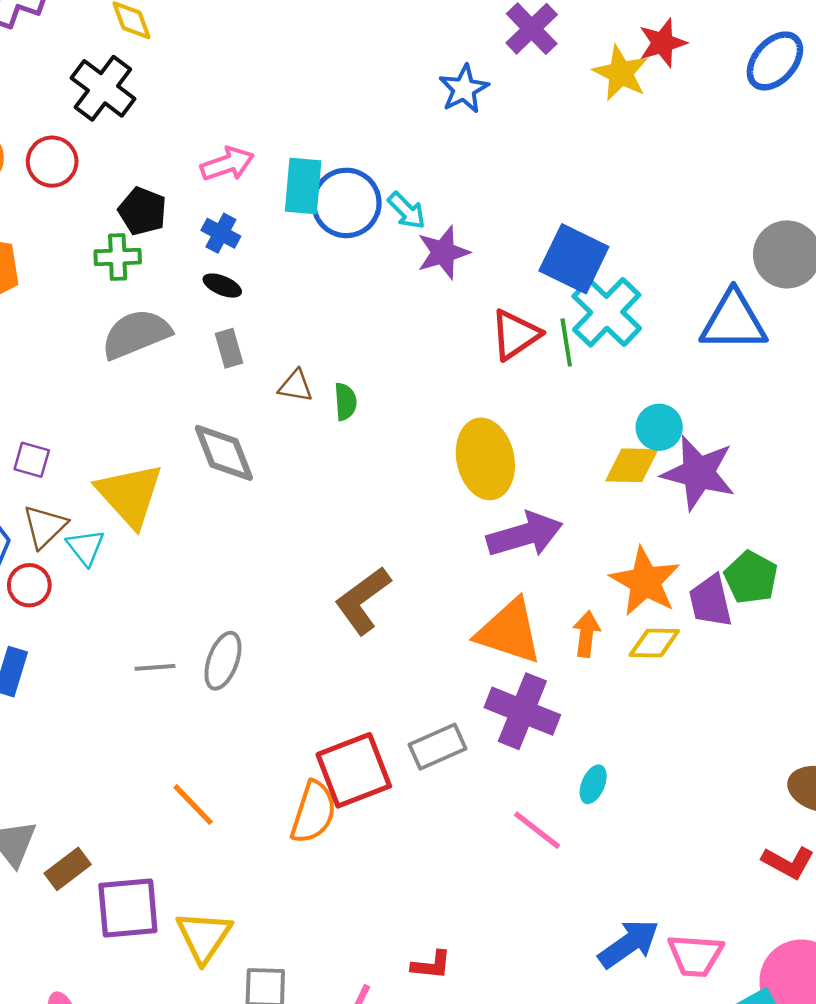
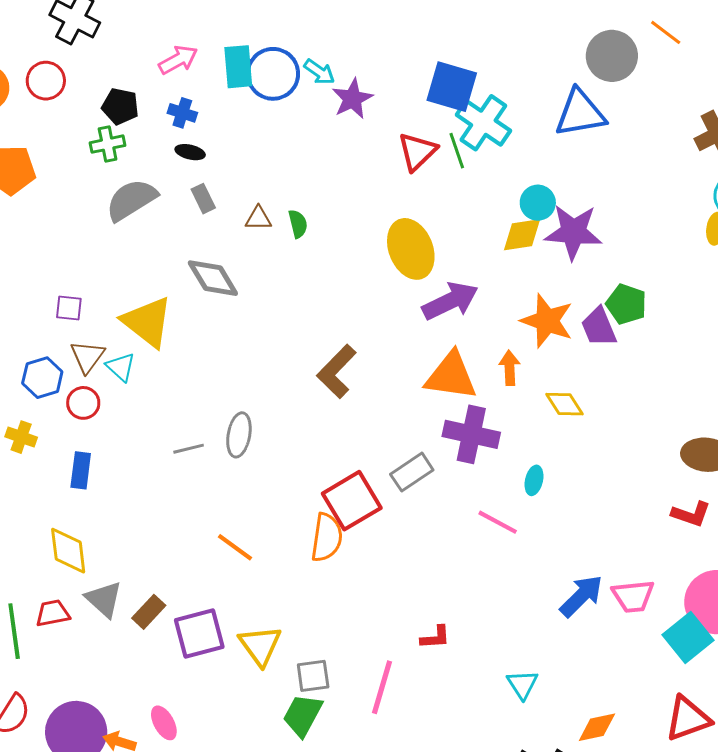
yellow diamond: (654, 643) -> (564, 404), moved, turned 66

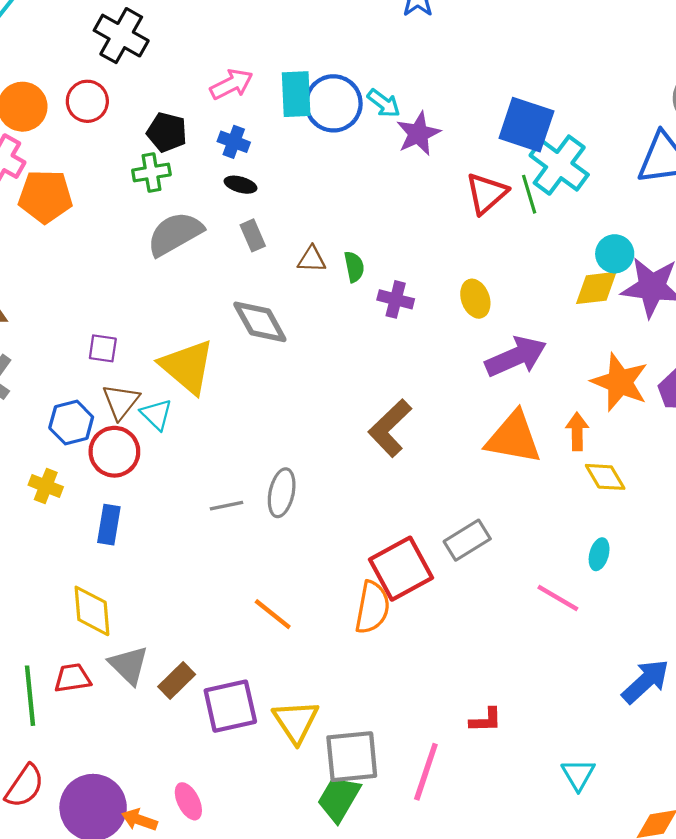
yellow ellipse: (411, 249) -> (475, 299), size x0.6
red circle: (83, 403) -> (114, 452), size x1.4
yellow diamond: (564, 404) -> (605, 477), moved
purple cross: (471, 434) -> (396, 299), moved, size x0.6
gray square: (313, 676) -> (352, 757), size x1.5

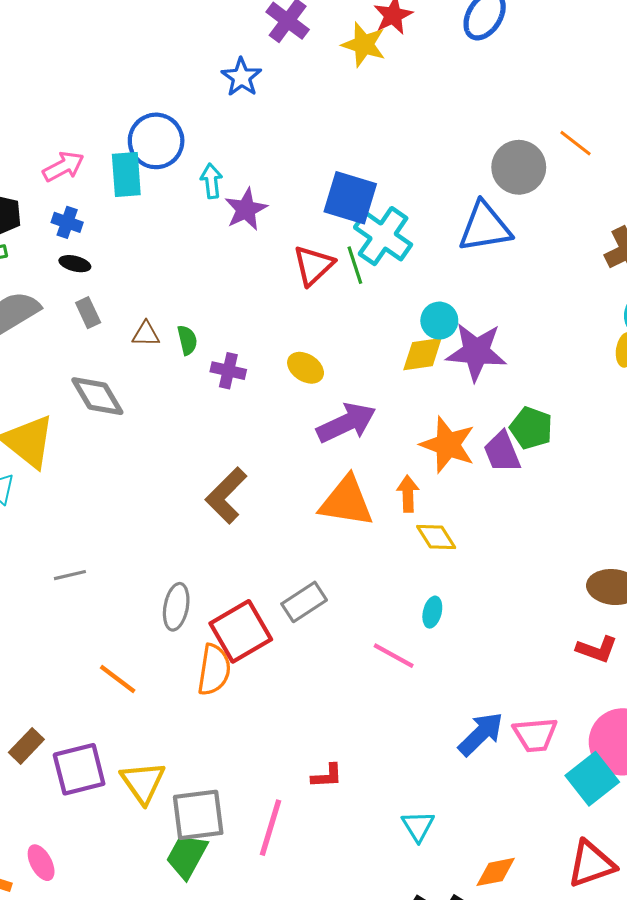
blue circle: (333, 103) -> (156, 141), moved
cyan arrow: (384, 103) -> (211, 181), turned -132
yellow ellipse: (475, 299) -> (306, 368), turned -36
gray ellipse: (282, 493) -> (176, 607), moved

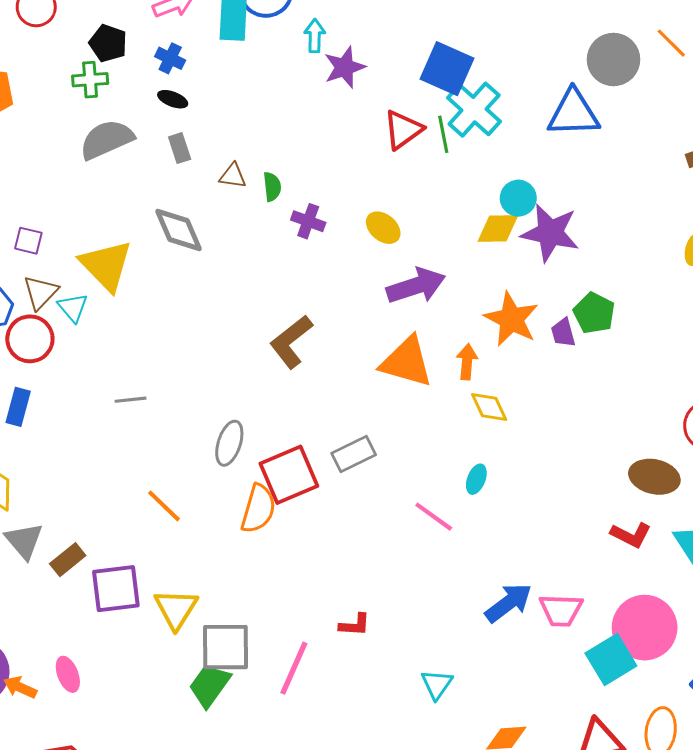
purple trapezoid: (502, 452) -> (563, 333), size x0.7

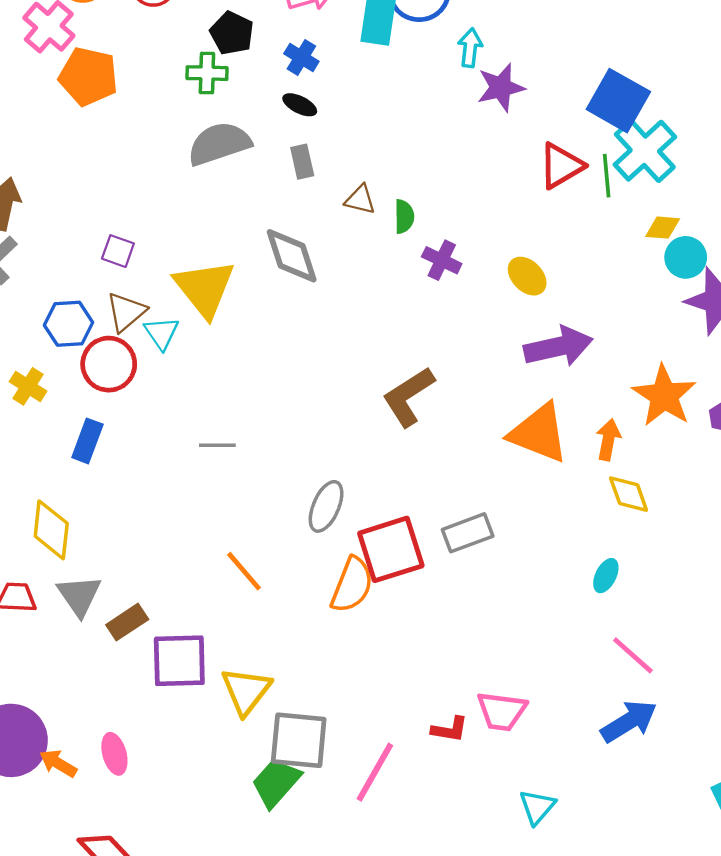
yellow diamond: (498, 229) -> (663, 228), moved, size x0.7
pink line: (434, 517) -> (633, 655), moved
pink trapezoid: (561, 610) -> (502, 711), moved

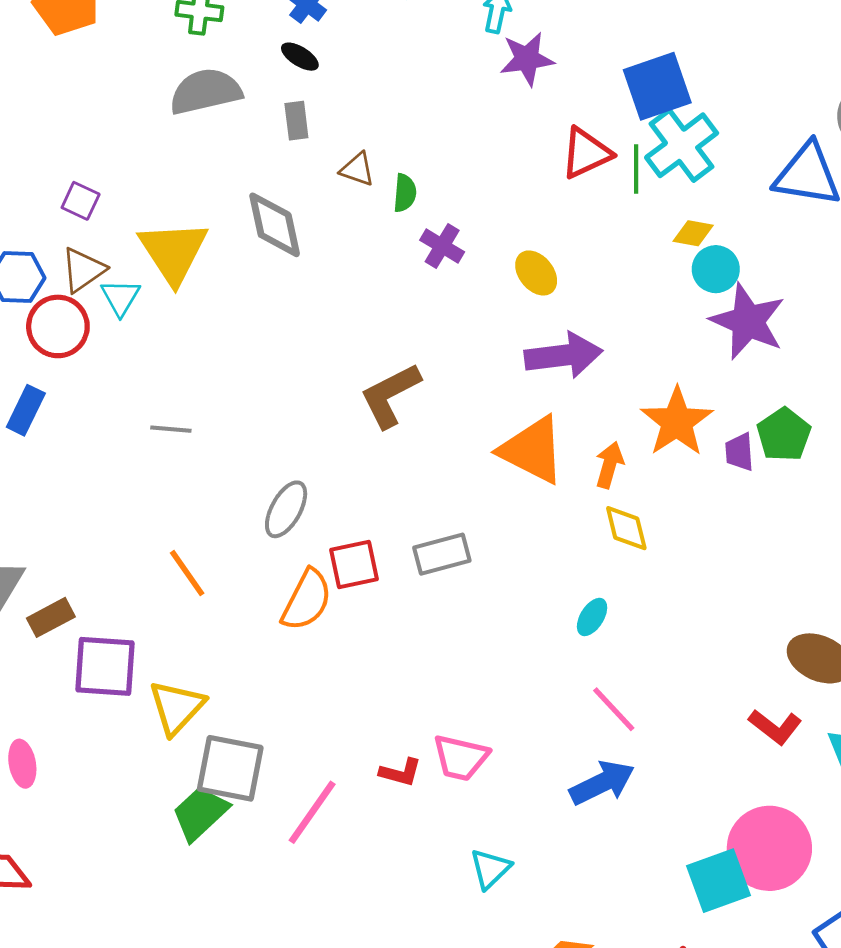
blue square: (618, 101) -> (657, 86), turned 36
red square: (391, 549) -> (354, 564), size x0.7

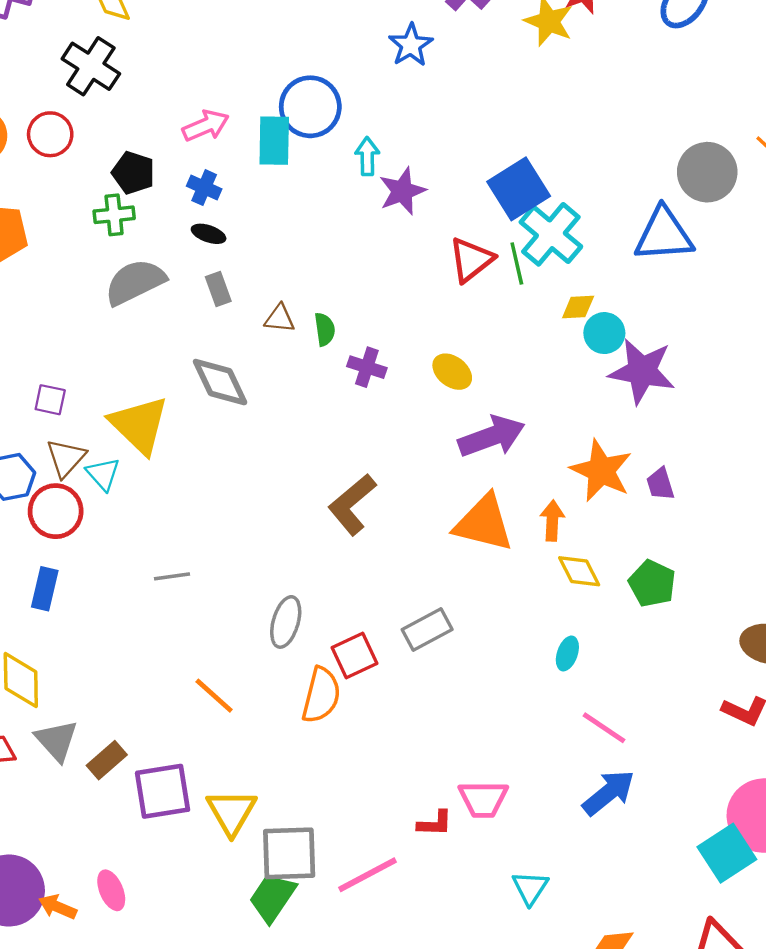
green pentagon: (784, 435) -> (652, 584), moved
pink line: (312, 812) -> (367, 875), turned 40

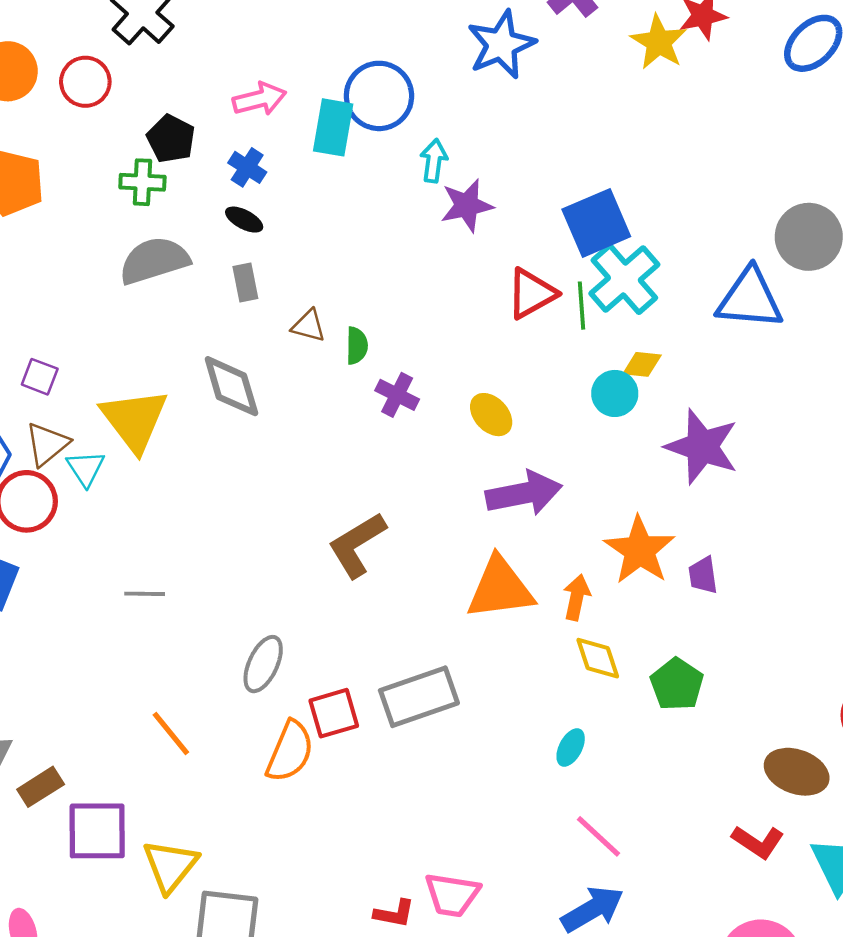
blue star: (411, 45) -> (501, 45), size x1.4
cyan circle: (604, 333) -> (615, 393), moved
orange triangle: (484, 523) -> (500, 588), turned -30
gray rectangle: (427, 630) -> (419, 697), size x1.4

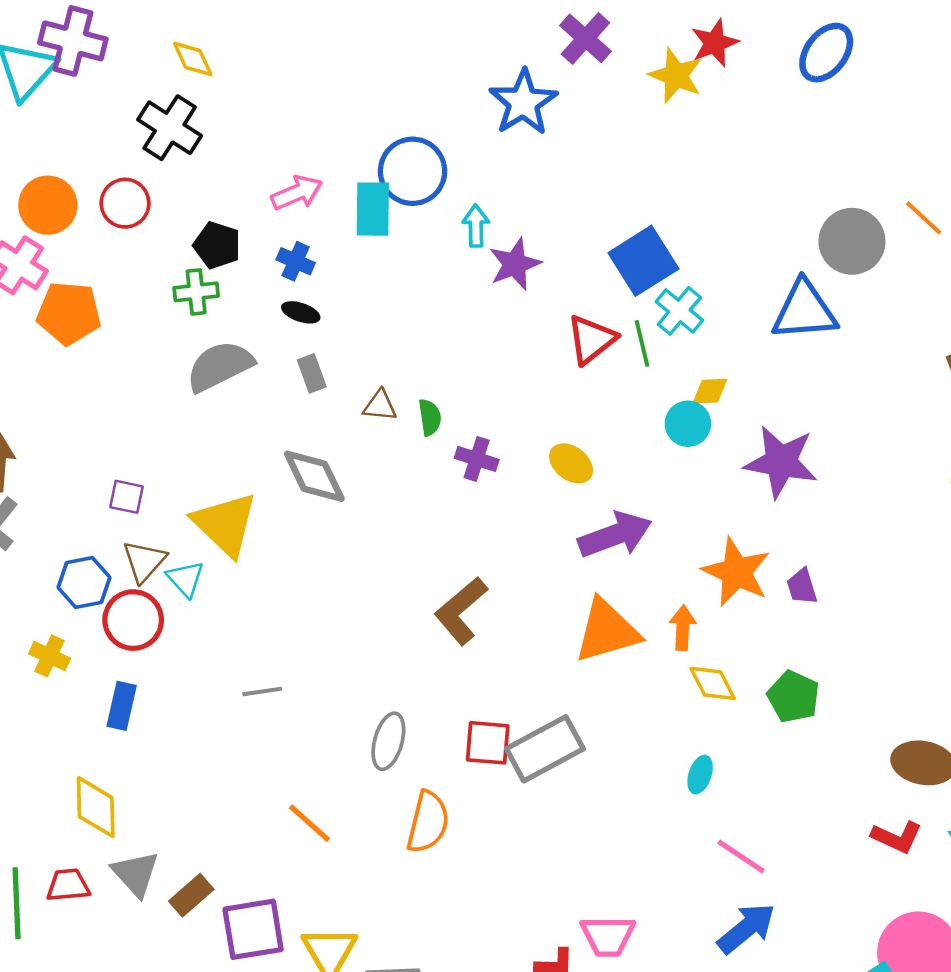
cyan cross: (624, 279) -> (679, 311), size x0.7
red square: (334, 713) -> (488, 743), moved, turned 30

